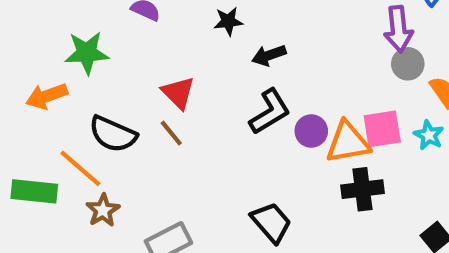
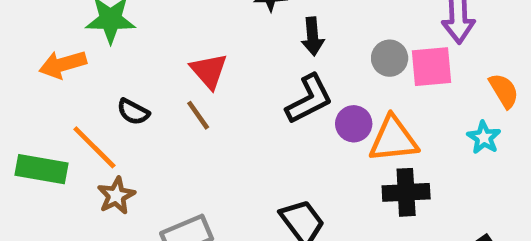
black arrow: (269, 55) -> (313, 36), turned -80
gray circle: (408, 64) -> (390, 58), moved
pink square: (382, 129) -> (431, 67), moved
black semicircle: (113, 134) -> (133, 112), size x0.6

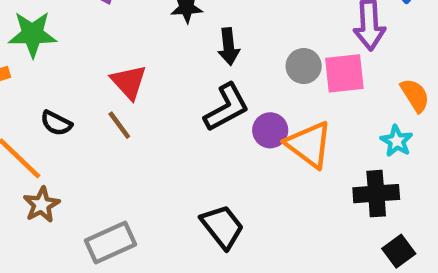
orange triangle: (393, 139) -> (309, 145), turned 44
black cross: (406, 192) -> (376, 194), moved

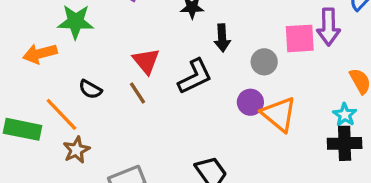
gray circle: (304, 66) -> (264, 62), moved
pink square: (344, 73) -> (300, 38), moved
black L-shape: (227, 107) -> (195, 77), moved
black cross: (376, 194) -> (345, 143), moved

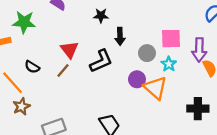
purple arrow: (329, 27) -> (199, 50), moved
brown line: (137, 93) -> (63, 71), turned 72
cyan star: (345, 115) -> (169, 64), moved

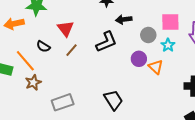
black arrow: (120, 36) -> (124, 19), turned 84
red triangle: (69, 50) -> (66, 28), moved
orange triangle: (155, 88) -> (156, 67), size x0.7

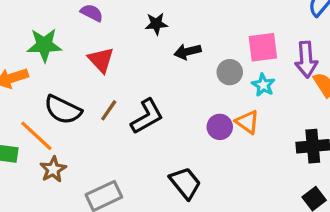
red triangle: (66, 28) -> (101, 60), moved
black L-shape: (106, 42) -> (147, 116), moved
black semicircle: (43, 47) -> (63, 110), size x1.6
purple circle: (139, 59) -> (220, 127), moved

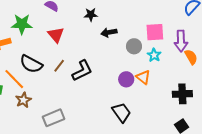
black trapezoid: (185, 183) -> (121, 112), moved

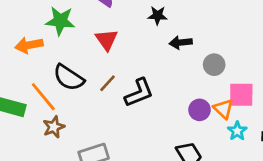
pink square: (155, 32) -> (241, 95), moved
cyan star: (154, 55) -> (237, 131), moved

